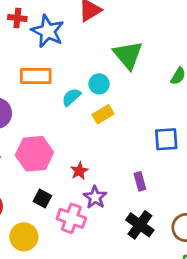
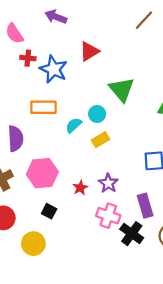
purple rectangle: (140, 181) -> (145, 206), moved, size x1.5
purple star: (95, 197) -> (108, 183), moved
pink cross: (71, 218) -> (108, 216), moved

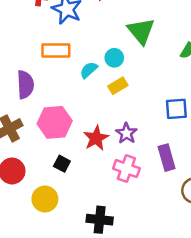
red star: (80, 188) -> (96, 138), size x1.5
black cross: (132, 234) -> (100, 220), moved, turned -30

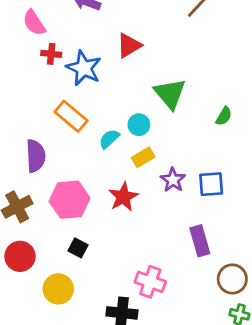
orange rectangle: (56, 50) -> (71, 116), turned 40
purple star: (126, 133) -> (173, 180), moved
red star: (96, 138) -> (123, 197), moved
pink cross: (126, 169) -> (150, 282), moved

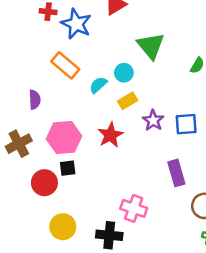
purple semicircle: (36, 156) -> (35, 100), size x0.7
black square: (78, 248) -> (68, 168), moved, turned -35
red circle: (20, 256) -> (44, 183), moved
yellow circle: (58, 289) -> (63, 227), moved

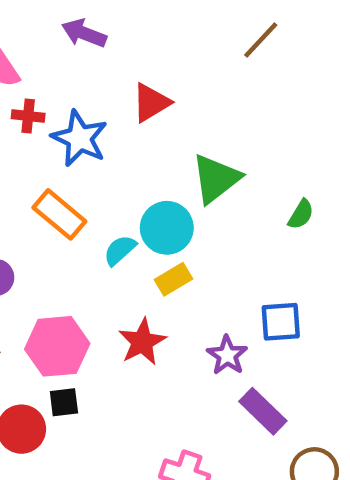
green triangle: (151, 46) -> (216, 179), turned 32
cyan circle: (124, 73) -> (167, 228), size x1.5
purple star: (153, 120) -> (227, 355), moved
purple rectangle: (176, 173) -> (263, 411), turned -30

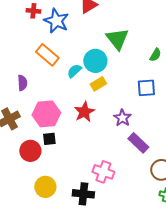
green triangle: (216, 179) -> (117, 39), turned -30
blue square: (281, 322) -> (146, 88), moved

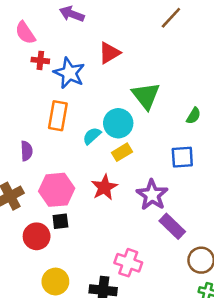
orange rectangle: (47, 55) -> (58, 116), turned 60
purple star: (122, 118) -> (152, 195), size x1.4

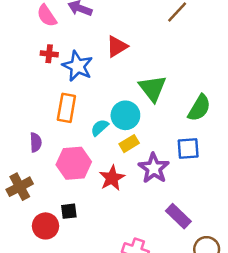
pink semicircle: (25, 33) -> (47, 16), moved
green semicircle: (194, 116) -> (199, 108), size x1.6
pink hexagon: (57, 190) -> (74, 163), moved
purple star: (152, 195) -> (154, 168), moved

